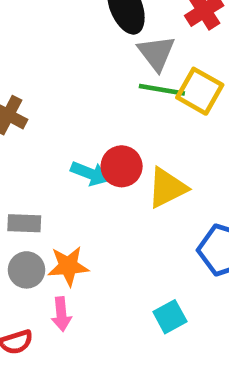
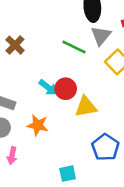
green line: (162, 90) -> (74, 47), moved
orange star: (68, 266) -> (38, 125), moved

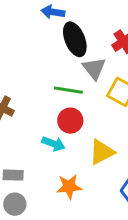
red circle: (66, 89) -> (70, 121), moved
orange star: (38, 125) -> (69, 187), moved

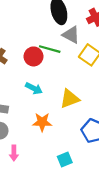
gray triangle: (94, 68) -> (71, 35), turned -30
red circle: (70, 121) -> (34, 56), moved

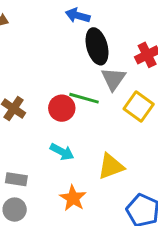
gray triangle: (71, 35) -> (113, 79), turned 36
orange star: (42, 122) -> (73, 198), turned 30

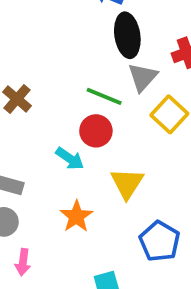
red circle: (62, 108) -> (96, 131), moved
yellow triangle: (111, 166) -> (127, 183), turned -44

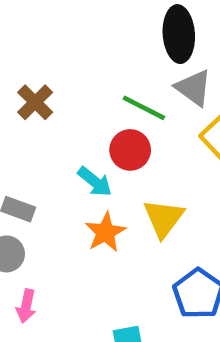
gray triangle: (143, 77) -> (194, 88), turned -40
orange star: (76, 216) -> (105, 232), moved

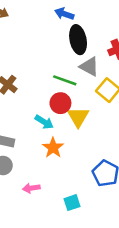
yellow triangle: (164, 218) -> (78, 117), moved
pink arrow: (26, 306) -> (31, 188), moved, turned 77

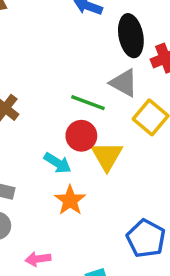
black ellipse: (78, 40) -> (131, 36), moved

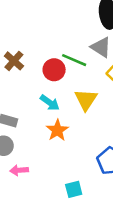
red circle: (81, 136) -> (54, 70), moved
pink arrow: (38, 259) -> (19, 170), moved

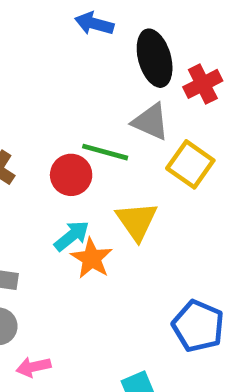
cyan arrow: (50, 103) -> (72, 236), turned -66
orange star: (57, 130) -> (92, 258), moved

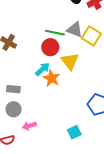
gray triangle: (151, 122) -> (75, 30), moved
red circle: (71, 175) -> (50, 47), moved

